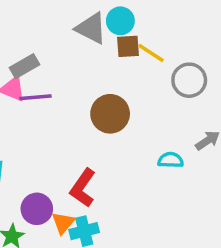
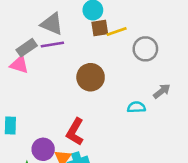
gray triangle: (91, 28) -> (52, 24), moved
yellow line: (151, 53) -> (117, 31), turned -48
purple line: (35, 97) -> (52, 45), moved

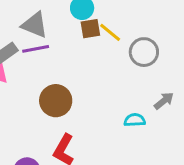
yellow line: (117, 31) -> (110, 32), turned 60
brown circle: (91, 77) -> (56, 101), moved

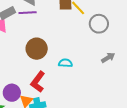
cyan semicircle: (135, 120) -> (65, 63), moved

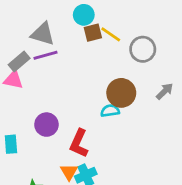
brown circle: (37, 49) -> (121, 93), moved
purple circle: (12, 93) -> (46, 125), moved

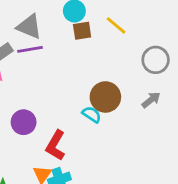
yellow line: (111, 34) -> (116, 25), moved
gray circle: (143, 49) -> (156, 60), moved
cyan semicircle: (110, 111) -> (92, 114), turned 36

